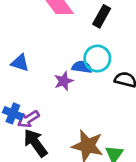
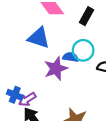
blue triangle: (20, 63) -> (39, 38), moved, size x1.5
purple star: (64, 81) -> (56, 69), size x1.5

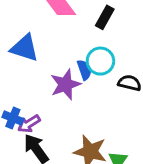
blue triangle: (39, 38) -> (25, 48), moved
blue semicircle: (71, 57) -> (84, 70), turned 63

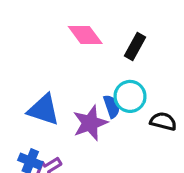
blue triangle: (25, 48) -> (44, 110), moved

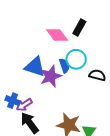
pink diamond: (85, 35) -> (57, 35), moved
blue triangle: (44, 110) -> (35, 67), moved

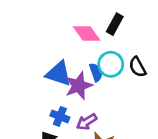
black semicircle: (97, 75) -> (137, 67), moved, turned -133
blue cross: (13, 101) -> (60, 116), moved
purple arrow: (24, 105) -> (87, 122), moved

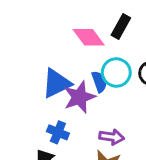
blue triangle: (59, 74) -> (56, 83), turned -44
purple arrow: (87, 122) -> (112, 137), moved, turned -140

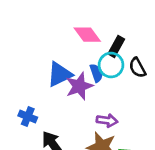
black rectangle: (121, 26) -> (116, 47), moved
blue cross: (58, 132) -> (28, 117), moved

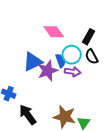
black rectangle: (116, 47) -> (89, 37), moved
purple arrow: (107, 121) -> (73, 72), moved

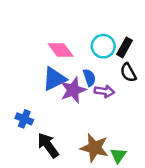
pink diamond: (54, 32) -> (61, 50), moved
cyan circle: (72, 55) -> (103, 46), moved

